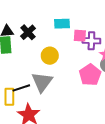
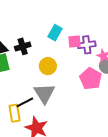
cyan rectangle: (62, 24) -> (55, 33), turned -49
black cross: (28, 32) -> (23, 46), turned 35

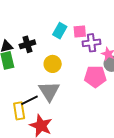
pink square: (74, 41) -> (80, 31), moved
pink pentagon: (91, 79) -> (95, 77), turned -30

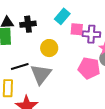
pink square: (80, 31) -> (77, 29), moved
black line: (29, 100) -> (20, 66), moved

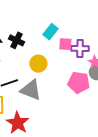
black cross: (28, 24) -> (16, 40), turned 35
gray triangle: (41, 74) -> (31, 90), turned -45

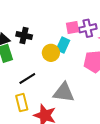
cyan rectangle: (50, 32) -> (63, 45), moved
gray triangle: (31, 90) -> (64, 92), moved

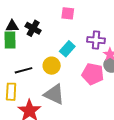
pink square: (72, 27) -> (68, 13), moved
yellow circle: (51, 53) -> (52, 66), moved

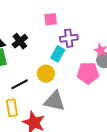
black cross: (33, 28) -> (20, 41), turned 35
purple cross: (96, 40) -> (69, 38), moved

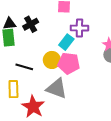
pink pentagon: (88, 73) -> (69, 63), moved
black line: (20, 84) -> (24, 67), turned 36

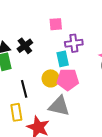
cyan rectangle: (66, 42) -> (63, 59), turned -42
black line: (24, 67) -> (24, 89), turned 66

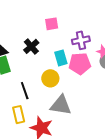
purple cross: (74, 43) -> (81, 40), moved
black cross: (25, 46) -> (31, 46), moved
pink pentagon: (68, 80) -> (80, 64), moved

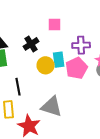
pink pentagon: (80, 64) -> (76, 68), turned -30
yellow circle: (50, 78) -> (46, 65), moved

